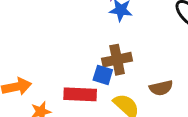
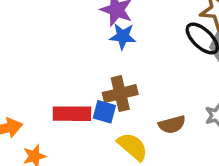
red rectangle: (80, 94) -> (72, 114), moved

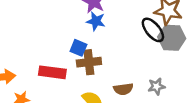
blue square: (104, 112) -> (78, 48), moved

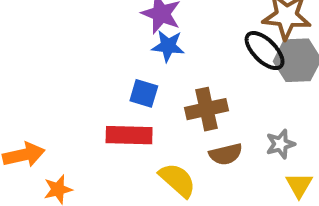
brown cross: (89, 62) -> (207, 109), moved
red rectangle: (52, 72) -> (129, 135), moved

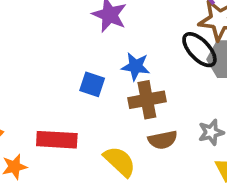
blue star: (168, 46) -> (136, 66), moved
red rectangle: (129, 135) -> (57, 140), moved

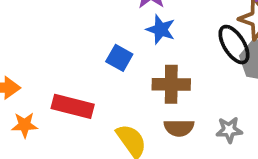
blue star: (136, 66) -> (161, 29), moved

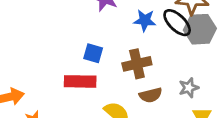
blue star: (161, 29) -> (145, 20), moved
red rectangle: (73, 106) -> (80, 81), moved

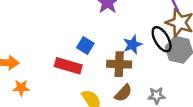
blue star: (145, 20) -> (133, 45), moved, turned 30
brown semicircle: (151, 95) -> (123, 93), turned -48

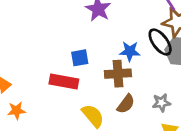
blue square: (85, 45) -> (80, 58), turned -35
blue star: (133, 45) -> (130, 51), turned 30

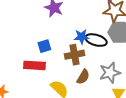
black ellipse: (160, 42) -> (96, 40), moved, turned -30
gray star: (161, 103) -> (110, 73), size x1.5

